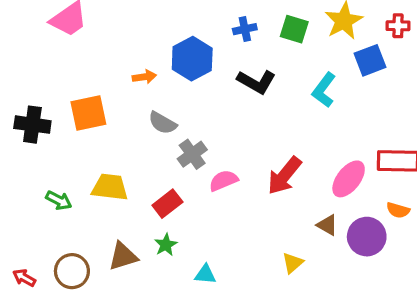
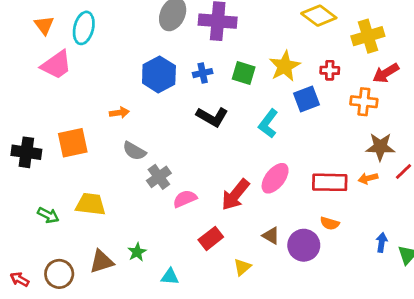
blue hexagon: (192, 59) -> (159, 74), moved
pink ellipse: (349, 179) -> (275, 178), moved
red rectangle: (167, 204) -> (211, 238), moved

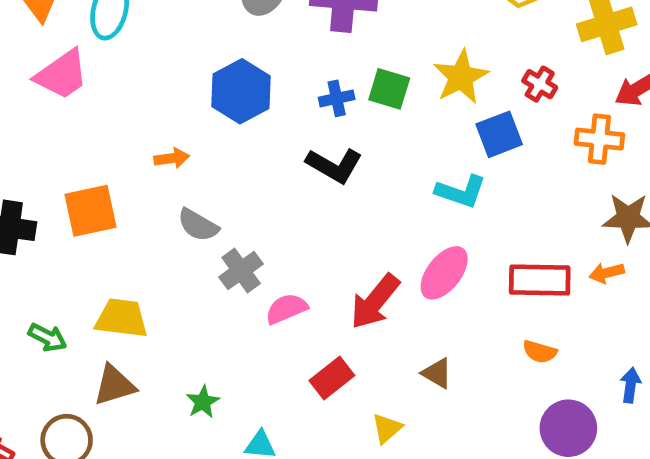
red cross: (330, 70) -> (540, 84), turned 30
blue cross: (203, 73) -> (337, 98), moved
cyan L-shape: (268, 124) -> (461, 192), moved, turned -108
purple circle: (304, 245) -> (568, 428), moved
brown triangle: (102, 262) -> (114, 385), moved

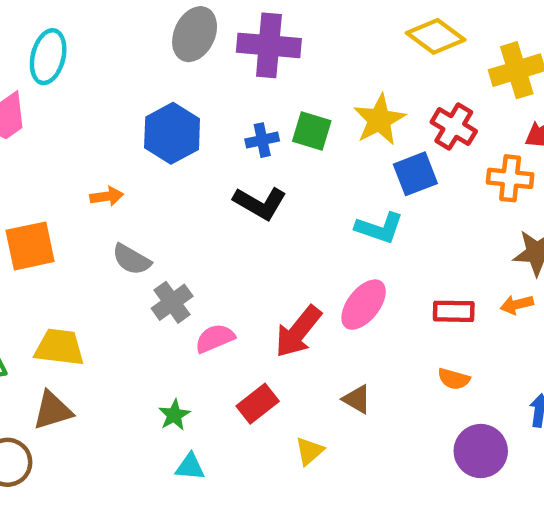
red cross: (540, 84) -> (454, 127), size x1.4
red rectangle: (540, 280) -> (454, 311), size x0.7
green star: (203, 402) -> (174, 415), moved

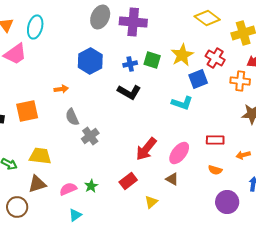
gray semicircle: (131, 259) -> (72, 117), turned 36
pink ellipse: (364, 305) -> (179, 153), moved
orange arrow: (517, 305) -> (243, 155), moved
pink semicircle: (215, 338) -> (68, 189), moved
cyan triangle: (190, 467) -> (75, 215), moved, turned -40

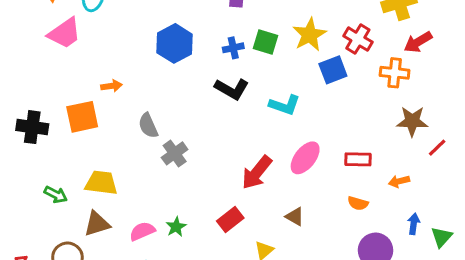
orange arrow: (61, 89) -> (111, 86), moved
cyan L-shape: (182, 103) -> (285, 105), moved
pink ellipse: (179, 153) -> (305, 158), moved

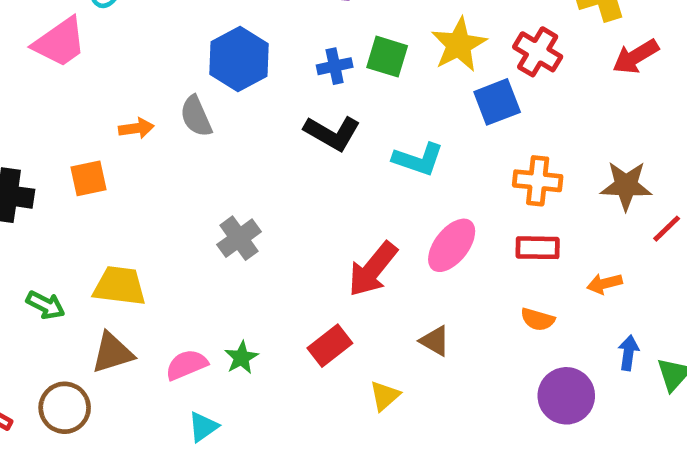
orange cross: (395, 73) -> (538, 181), moved
orange square: (82, 117) -> (89, 178), size x0.7
gray semicircle: (148, 126) -> (196, 116), moved

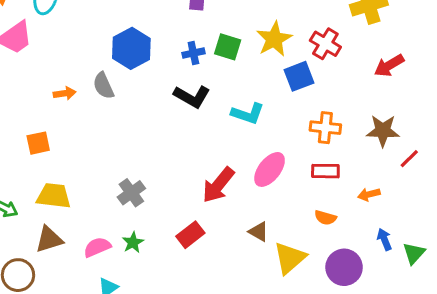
red arrow: (636, 57) -> (389, 65), moved
orange square: (89, 178) -> (38, 143), moved
gray cross: (239, 238) -> (131, 193), moved
blue arrow: (628, 353) -> (384, 239), turned -30
yellow triangle: (385, 396) -> (290, 258), moved, size x1.6

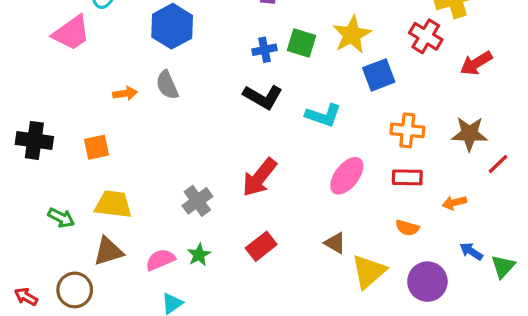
red cross: (325, 44) -> (426, 36), moved
blue hexagon: (131, 48) -> (172, 26), moved
red arrow: (218, 185) -> (259, 177), moved
blue arrow: (384, 239) -> (471, 251), turned -35

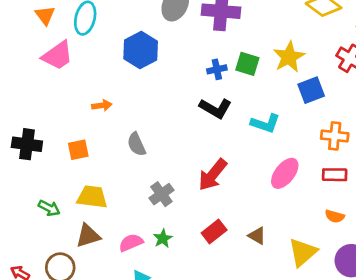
gray semicircle: (167, 85) -> (136, 144), moved
brown triangle: (335, 243) -> (257, 236), moved

